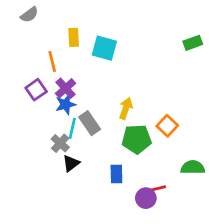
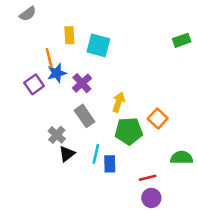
purple cross: (66, 88) -> (82, 83), moved
blue star: (66, 104) -> (57, 73), moved
cyan line: (72, 128) -> (96, 154), moved
purple circle: (146, 198) -> (151, 198), moved

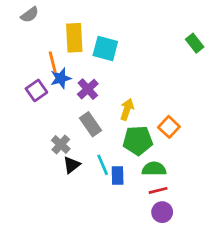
yellow rectangle: (69, 35) -> (74, 38), size x1.5
green rectangle: (182, 40) -> (195, 43), turned 72
cyan line: (96, 154) -> (103, 165), turned -36
green semicircle: (182, 158) -> (154, 169), moved

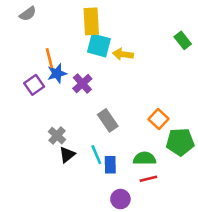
yellow rectangle: (74, 38) -> (91, 21), moved
yellow arrow: (127, 109) -> (123, 54), moved, turned -102
gray rectangle: (90, 124) -> (108, 120), moved
green pentagon: (138, 140) -> (180, 142), moved
purple circle: (162, 212) -> (120, 199), moved

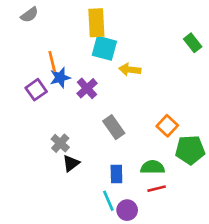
yellow arrow: (123, 54) -> (130, 70), moved
cyan line: (96, 155) -> (108, 201), moved

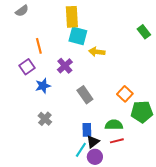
blue star: (60, 78) -> (43, 86), moved
gray cross: (60, 143) -> (45, 119), moved
black triangle: (71, 163) -> (93, 142), moved
cyan line: (108, 201) -> (81, 150), turned 56

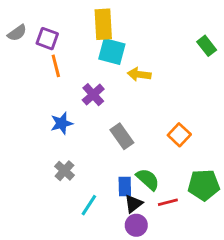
gray semicircle: (22, 11) -> (17, 33), moved
purple square: (27, 67) -> (47, 39), moved, turned -35
green pentagon: (142, 112) -> (204, 185), moved
green semicircle: (114, 125) -> (148, 179), moved, turned 42
cyan line: (81, 150) -> (89, 205), moved

